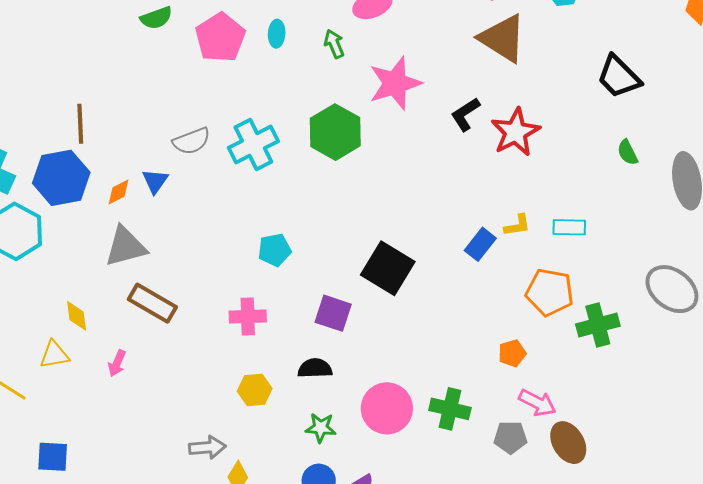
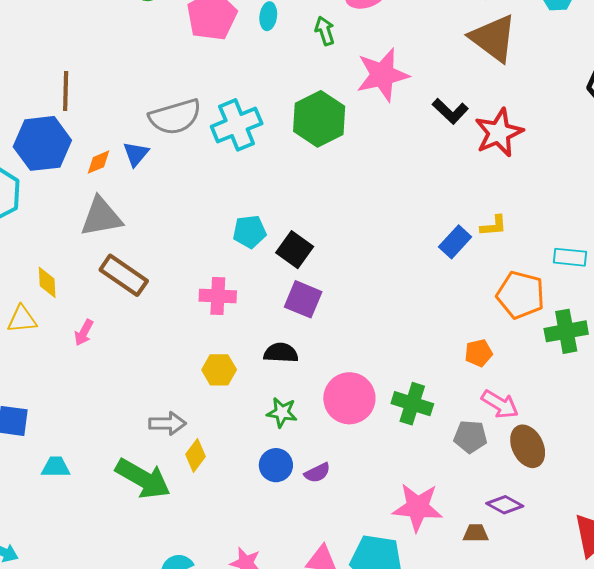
black L-shape: (465, 114) -> (450, 111), turned -108
gray semicircle: (191, 141) -> (175, 117), size x1.4
cyan rectangle: (569, 227) -> (570, 257), moved
black square: (388, 268) -> (295, 250), moved, size x0.7

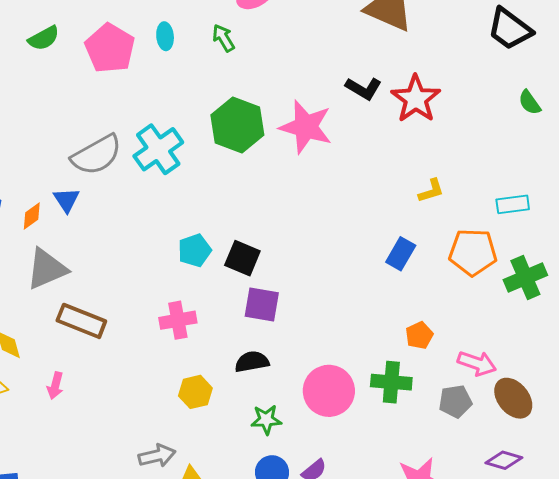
pink star: (382, 75) -> (306, 127), moved, turned -30
blue rectangle: (455, 242) -> (401, 254), moved
orange pentagon: (479, 353) -> (419, 335), moved

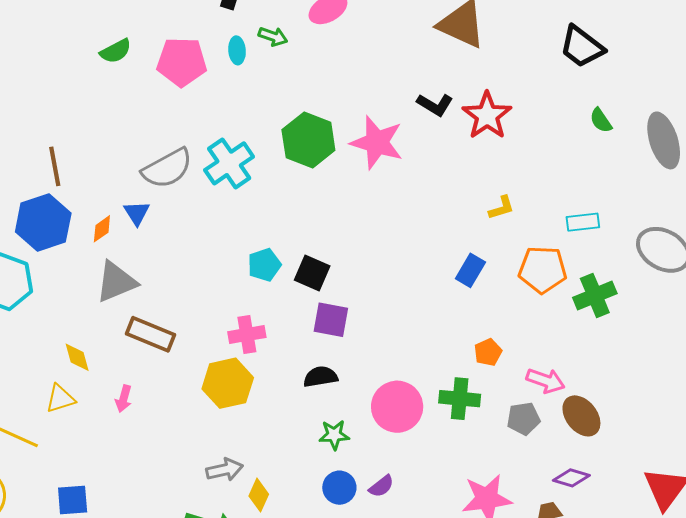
green arrow: (223, 38) -> (273, 36), moved, turned 140
pink pentagon: (110, 48) -> (182, 62), turned -30
yellow hexagon: (195, 392) -> (228, 383), moved, size x1.5

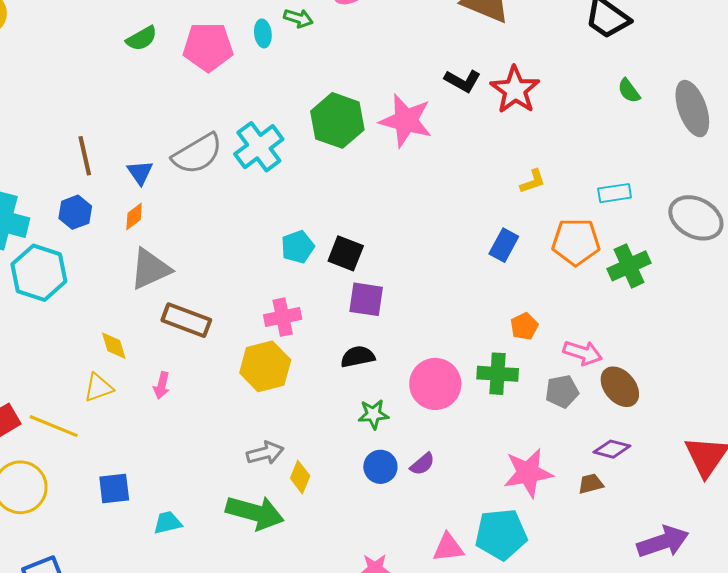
blue triangle: (137, 213) -> (140, 172), moved
blue hexagon: (43, 222) -> (75, 212), size x0.6

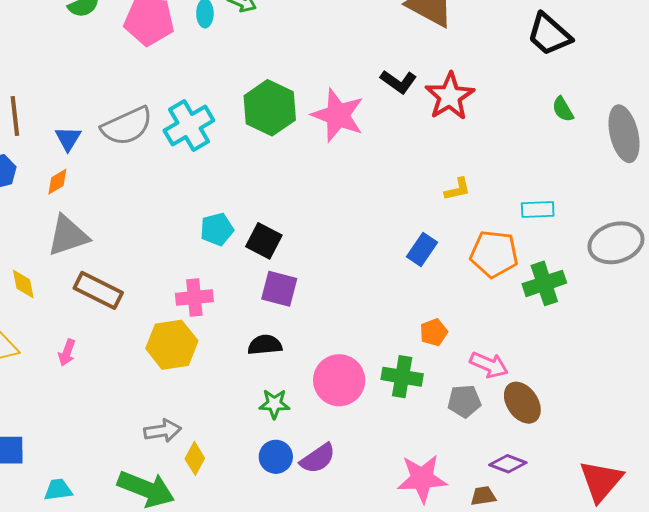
gray ellipse: (696, 218) -> (616, 243), turned -50
yellow diamond: (114, 346) -> (23, 284), moved
purple semicircle: (422, 464) -> (318, 458), size x1.4

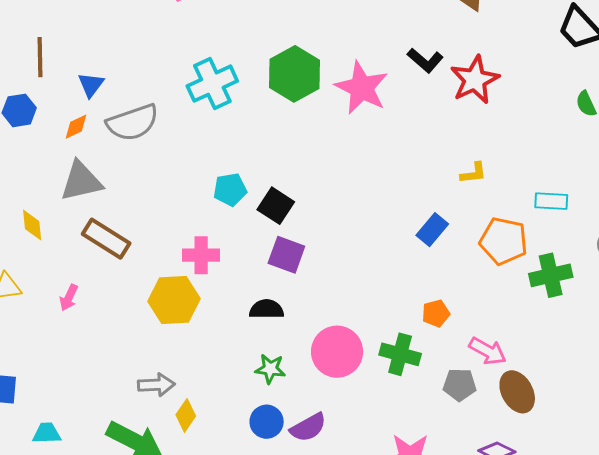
gray semicircle: (127, 126) -> (133, 123), moved

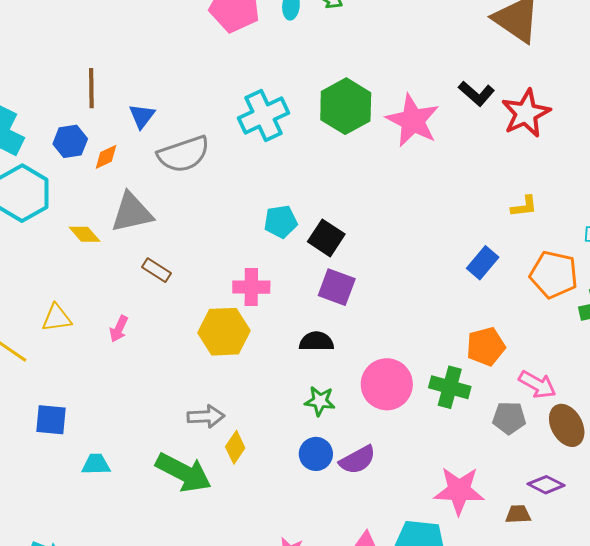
orange diamond: (76, 127) -> (106, 157), moved
yellow diamond: (32, 225) -> (85, 234), moved, turned -36
brown rectangle: (106, 239) -> (156, 270), size x0.6
orange pentagon: (436, 313) -> (486, 346), size x1.4

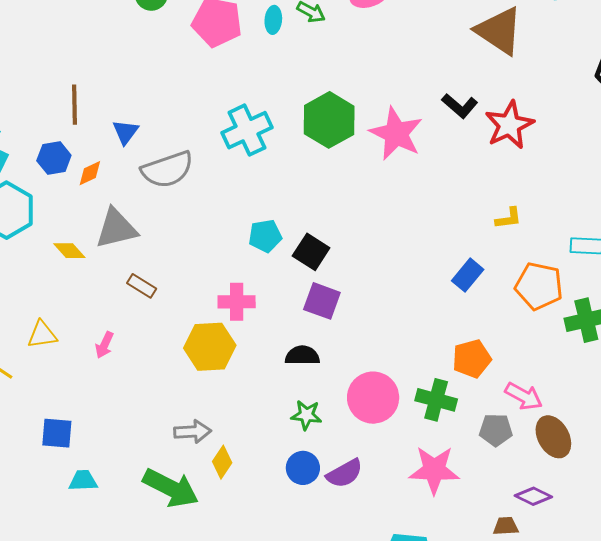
blue square: (51, 420) -> (57, 433), moved
pink star: (459, 491) -> (434, 470), moved

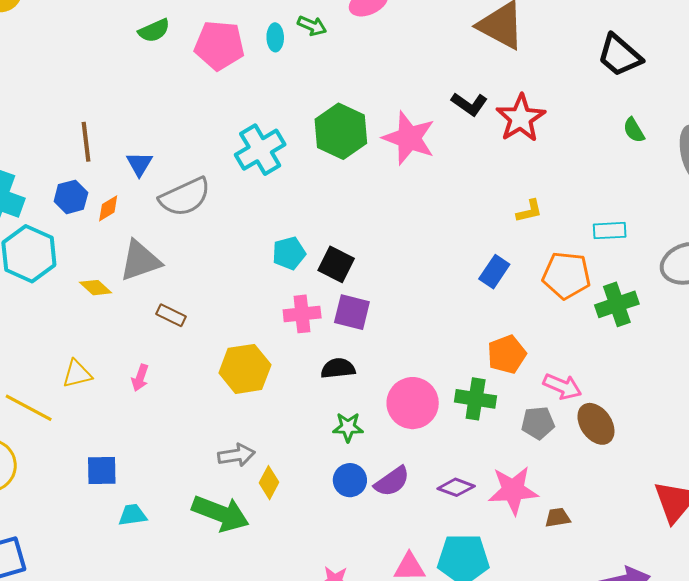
pink cross: (237, 302) -> (302, 314), moved
pink star: (434, 470) -> (513, 490), moved
purple diamond: (533, 496) -> (456, 487), moved

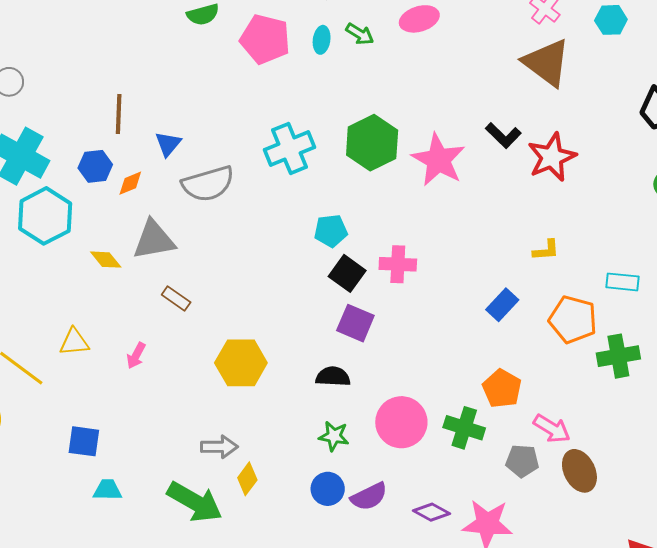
cyan pentagon: (289, 253) -> (331, 231), moved
pink cross: (302, 314) -> (398, 264), moved
orange pentagon: (507, 354) -> (502, 389), turned -30

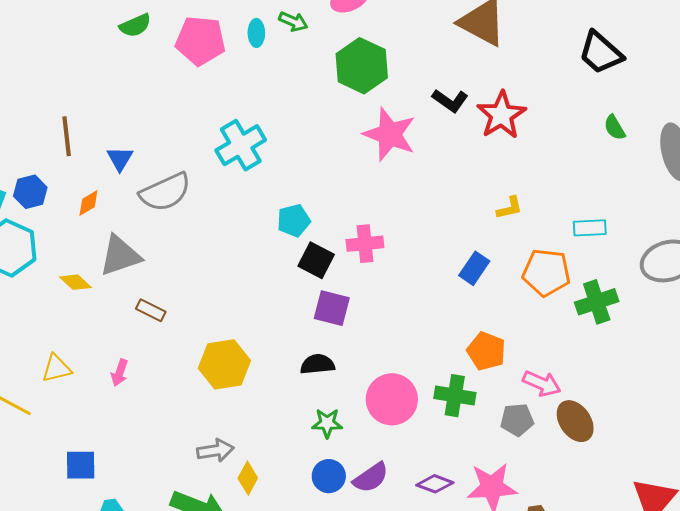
green hexagon: (372, 143) -> (362, 66), moved
blue hexagon: (95, 166) -> (30, 192), moved

